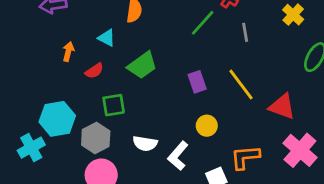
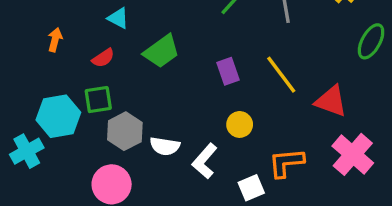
orange arrow: (68, 52) -> (55, 40), moved
green square: (114, 105) -> (98, 100), moved
gray hexagon: (96, 138) -> (125, 131), moved

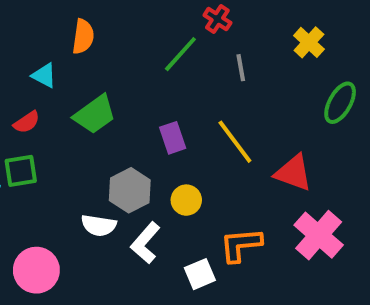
gray hexagon: (125, 131) -> (130, 190), moved

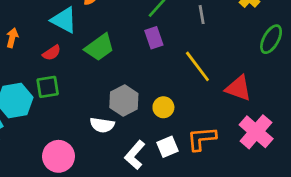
cyan triangle: (44, 75) -> (64, 20), size x1.5
purple rectangle: (173, 138) -> (154, 38), moved
white L-shape: (145, 243) -> (135, 155), moved
white square: (200, 274) -> (168, 147), moved

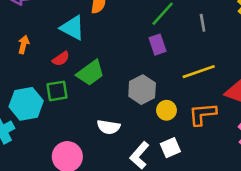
green trapezoid: (99, 47) -> (91, 73), moved
yellow line: (197, 66) -> (199, 72), turned -72
gray hexagon: (124, 100) -> (142, 90), moved
orange L-shape: (202, 139) -> (203, 114), moved

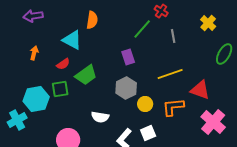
purple rectangle: (157, 45) -> (128, 57), moved

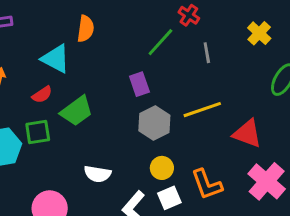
gray hexagon: (126, 88) -> (154, 123), moved
yellow circle: (145, 104) -> (162, 168), moved
orange L-shape: (173, 107) -> (207, 184), moved, turned -105

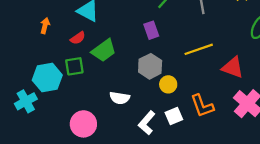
gray hexagon: (154, 123) -> (150, 66), moved
yellow circle: (162, 168) -> (168, 84), moved

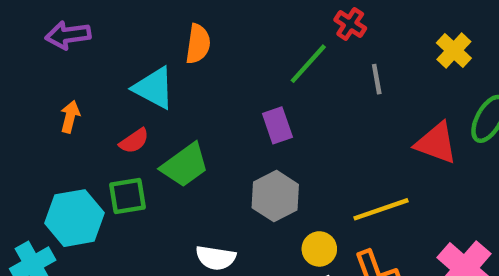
yellow line: (199, 49) -> (381, 209), moved
red triangle: (233, 67) -> (436, 143), moved
yellow circle: (168, 84) -> (319, 249), moved

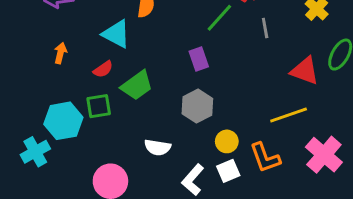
yellow line: (381, 209) -> (289, 115), moved

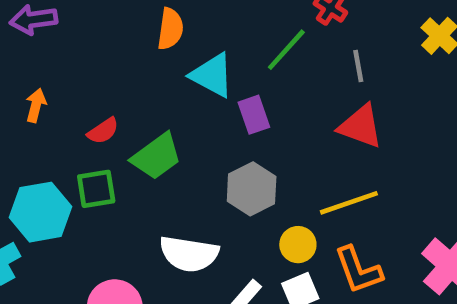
cyan triangle: (116, 34) -> (212, 75), moved
red triangle: (305, 71) -> (361, 126), moved
yellow line: (289, 115) -> (349, 203), moved
white semicircle: (158, 147) -> (189, 254), size x1.4

